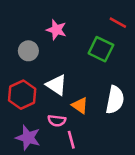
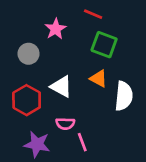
red line: (118, 23) -> (93, 14), moved
pink star: (56, 30) -> (56, 29), turned 30
orange triangle: (80, 105) -> (99, 79), moved

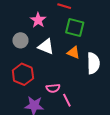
white triangle: (61, 87) -> (46, 47), moved

